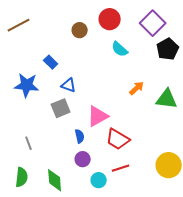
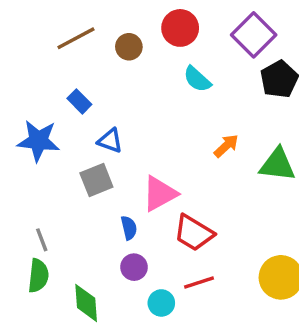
brown line: (19, 25) -> (76, 38), moved
green semicircle: (22, 177) -> (38, 276), moved

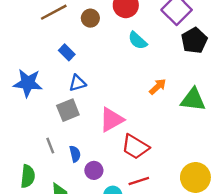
blue rectangle: (79, 101) -> (67, 52), moved
blue triangle: (110, 141) -> (77, 83), turned -36
blue semicircle: (129, 228) -> (75, 154), moved
gray line: (42, 240) -> (50, 146), moved

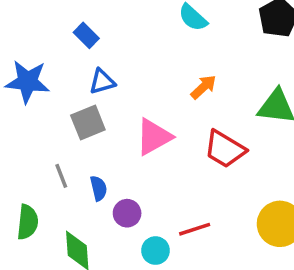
orange arrow: (158, 87) -> (204, 87), moved
red trapezoid: (135, 147) -> (225, 149), moved

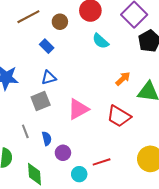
blue rectangle: (86, 35) -> (47, 46), moved
orange arrow: (204, 87) -> (123, 79), moved

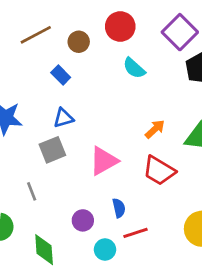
orange arrow: (123, 79) -> (155, 129), moved
blue semicircle: (47, 139) -> (119, 208), moved

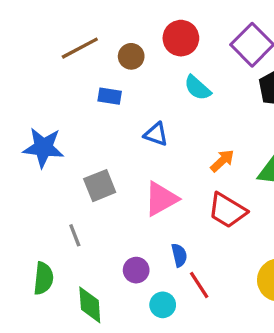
blue rectangle: (61, 75) -> (110, 96), turned -36
blue triangle: (63, 118) -> (156, 134), moved, turned 35
red line: (135, 233) -> (199, 285), turned 75

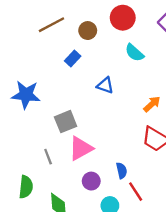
blue rectangle: (110, 96) -> (73, 59), turned -56
pink triangle: (161, 199) -> (81, 148), moved

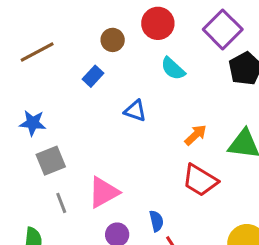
brown line: (52, 25) -> (37, 52), moved
blue star: (26, 95) -> (33, 123), size x0.7
gray square: (66, 122) -> (51, 161), moved

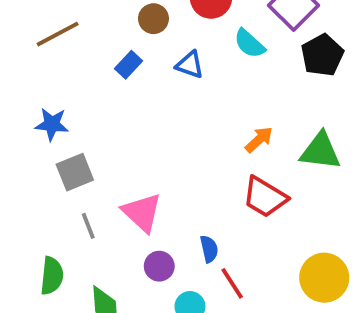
cyan semicircle: (173, 69) -> (249, 44), moved
blue triangle: (135, 111) -> (190, 65), moved
pink triangle: (104, 192) -> (142, 212), turned -48

